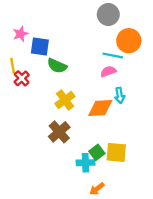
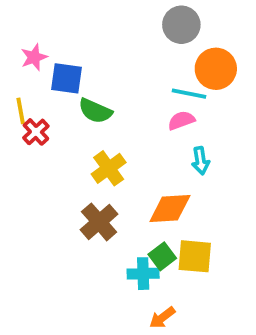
orange diamond: (100, 108) -> (170, 209), moved

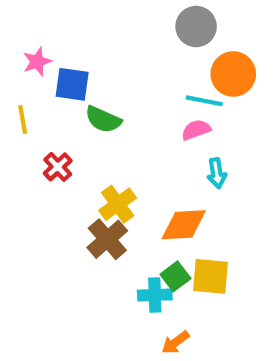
red cross: (36, 132) -> (58, 167), moved
yellow cross: (109, 168) -> (118, 204), moved

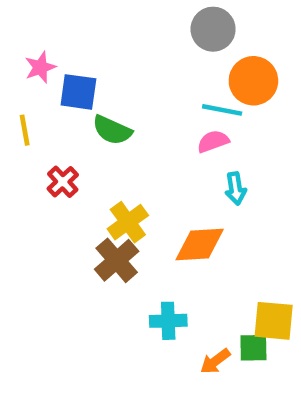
green square: (175, 276) -> (253, 348), moved, turned 36
yellow square: (211, 276) -> (274, 321), moved
orange arrow: (175, 342) -> (215, 361), moved

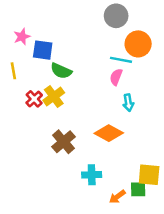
pink semicircle: (213, 141) -> (116, 77), turned -49
yellow cross: (128, 222) -> (54, 97), moved
orange diamond: (200, 245) -> (109, 133), turned 32

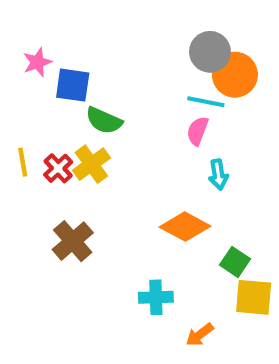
gray circle: (116, 16) -> (210, 52), moved
yellow line: (13, 71) -> (23, 162), moved
brown cross: (64, 142) -> (73, 241), moved
green square: (138, 189) -> (235, 262), moved, turned 35

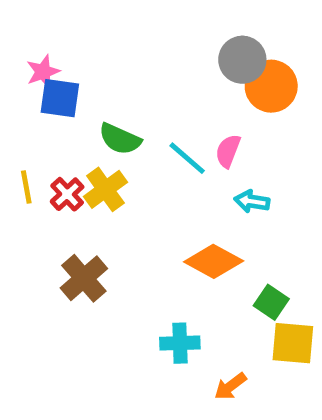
blue square: (73, 85) -> (60, 98), moved
cyan line: (206, 102) -> (187, 158), moved, turned 30
cyan arrow: (218, 175) -> (252, 201), turned 108

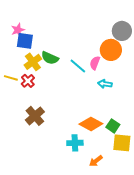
gray circle: (242, 60) -> (122, 31), moved
orange circle: (271, 86) -> (111, 50), moved
yellow line: (26, 187) -> (11, 78), turned -64
yellow cross: (105, 189) -> (33, 62), moved
orange diamond: (214, 261) -> (91, 124), moved

